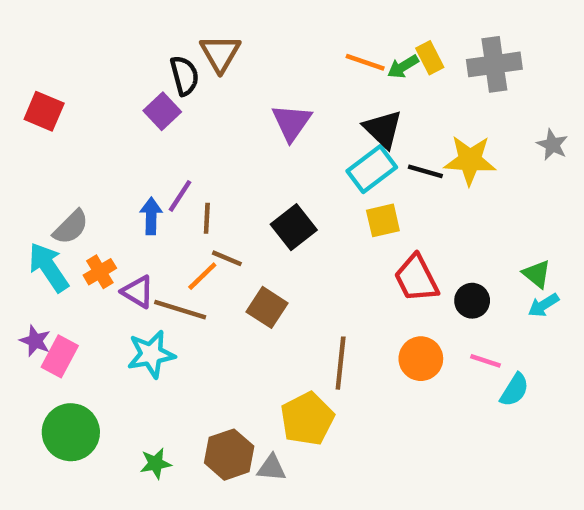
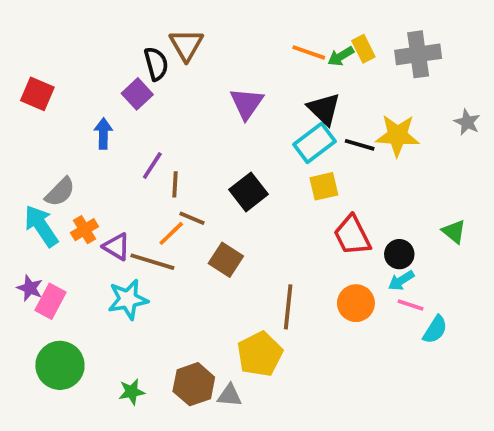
blue arrow: (151, 216) -> (103, 134), moved
cyan arrow: (543, 305) -> (401, 281), moved

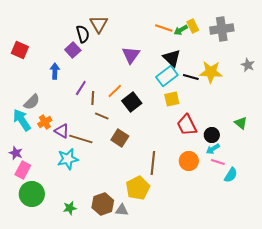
orange line: (171, 233) -> (115, 91), moved
pink rectangle: (51, 301) -> (23, 170), moved

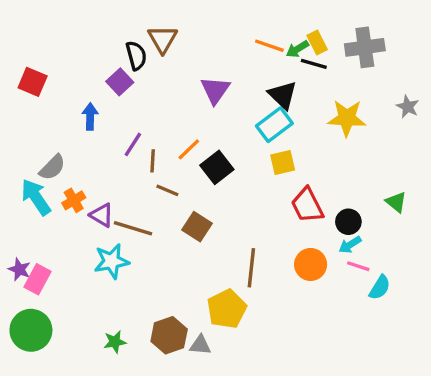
black line: (191, 77) -> (314, 64), moved
purple star: (16, 153) -> (19, 269), moved
green circle: (32, 194) -> (31, 330), moved

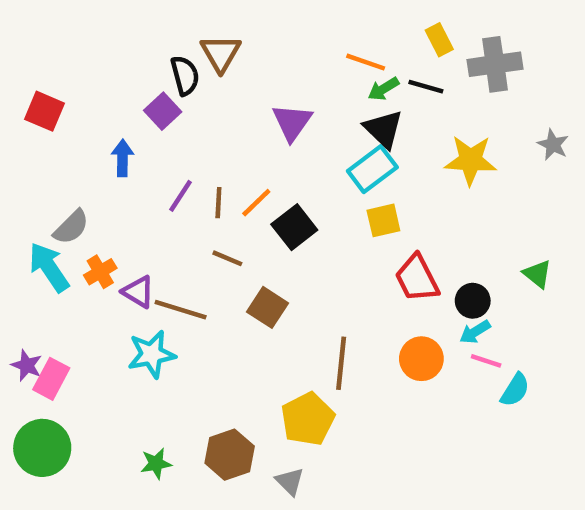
yellow rectangle: (317, 42) -> (439, 40), moved
green arrow: (297, 49) -> (383, 89), moved
brown line: (153, 161) -> (218, 203), moved
gray triangle: (200, 345) -> (290, 481), moved, turned 40

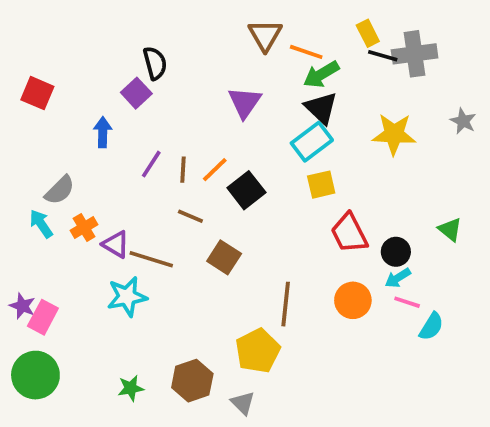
brown triangle: (221, 53) -> (265, 35), moved
black line: (426, 87) -> (383, 56), moved
green arrow: (383, 89) -> (321, 74), size x1.4
cyan arrow: (49, 267) -> (41, 224), size x0.7

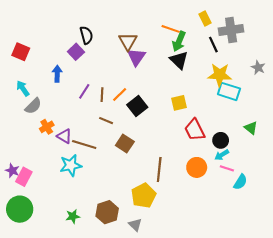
brown triangle: (265, 35) -> (128, 41), moved
black line: (383, 56) -> (213, 45), moved, turned 49
green arrow: (321, 74) -> (179, 41), turned -36
cyan rectangle: (312, 142) -> (229, 91), moved, turned 55
cyan arrow: (41, 224) -> (23, 88), moved

